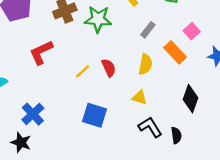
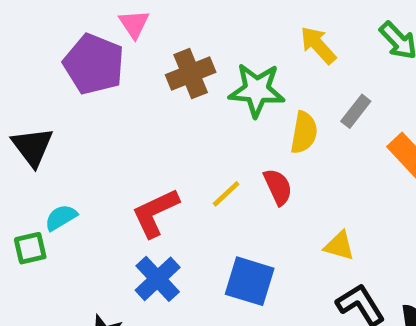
red L-shape: (41, 52) -> (155, 213), moved
yellow semicircle: (145, 64) -> (304, 133), moved
blue cross: (33, 114) -> (158, 279), moved

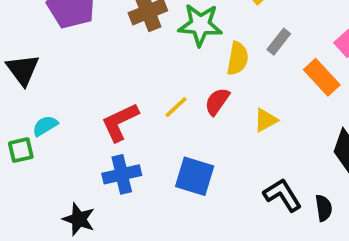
red semicircle: (278, 187) -> (217, 101), turned -120
yellow triangle: (339, 246) -> (266, 120), moved, turned -45
blue cross: (158, 279) -> (122, 174), turned 30

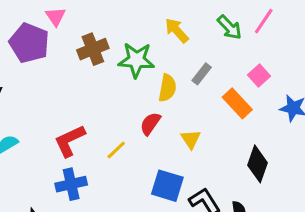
yellow line: (176, 107) -> (116, 150), moved
yellow triangle: (266, 120) -> (191, 139), turned -35
blue square: (195, 176) -> (167, 186), moved

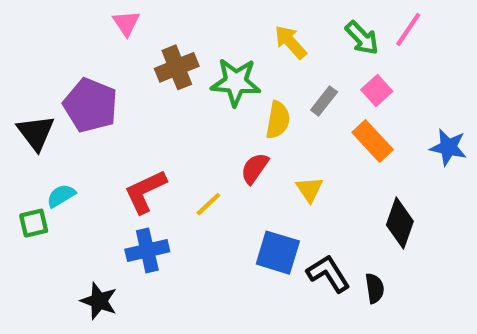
purple pentagon: (29, 43) -> (91, 105), moved
pink square: (259, 75) -> (377, 90), moved

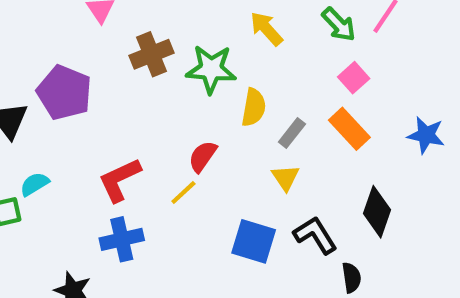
gray rectangle: (324, 101) -> (292, 133), moved
red semicircle: (255, 168) -> (203, 156), moved
black L-shape: (328, 274) -> (315, 235), moved

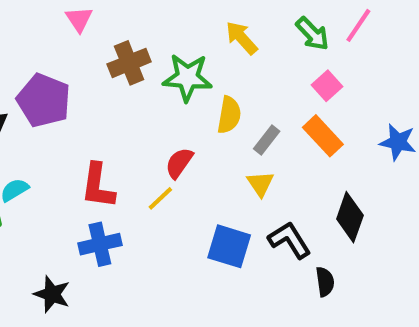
red L-shape: (120, 180) -> (98, 186), turned -57

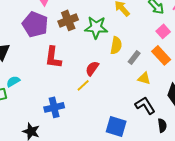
purple pentagon: (44, 100) -> (35, 24), moved
yellow triangle: (260, 184) -> (144, 78), moved, turned -40
red L-shape: (98, 186) -> (53, 57), moved
blue square: (229, 246) -> (116, 126), moved

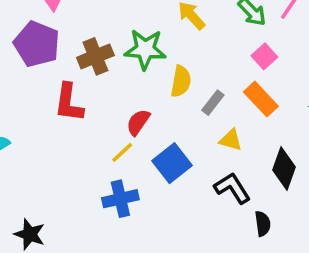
brown cross: (68, 20) -> (95, 56), moved
blue cross: (54, 107) -> (120, 199), moved
blue square: (116, 126) -> (172, 163), moved, turned 35

